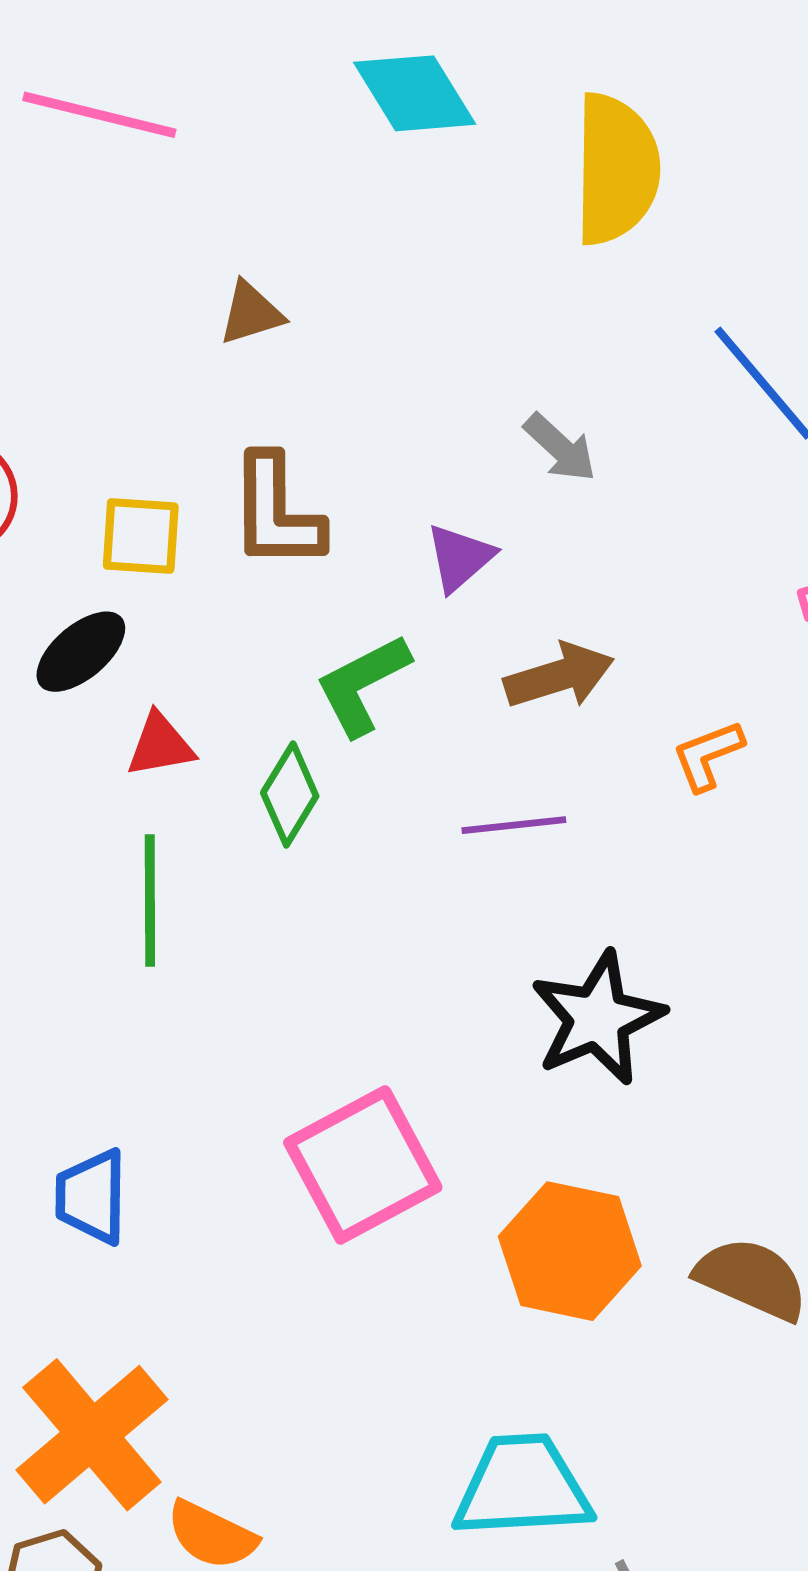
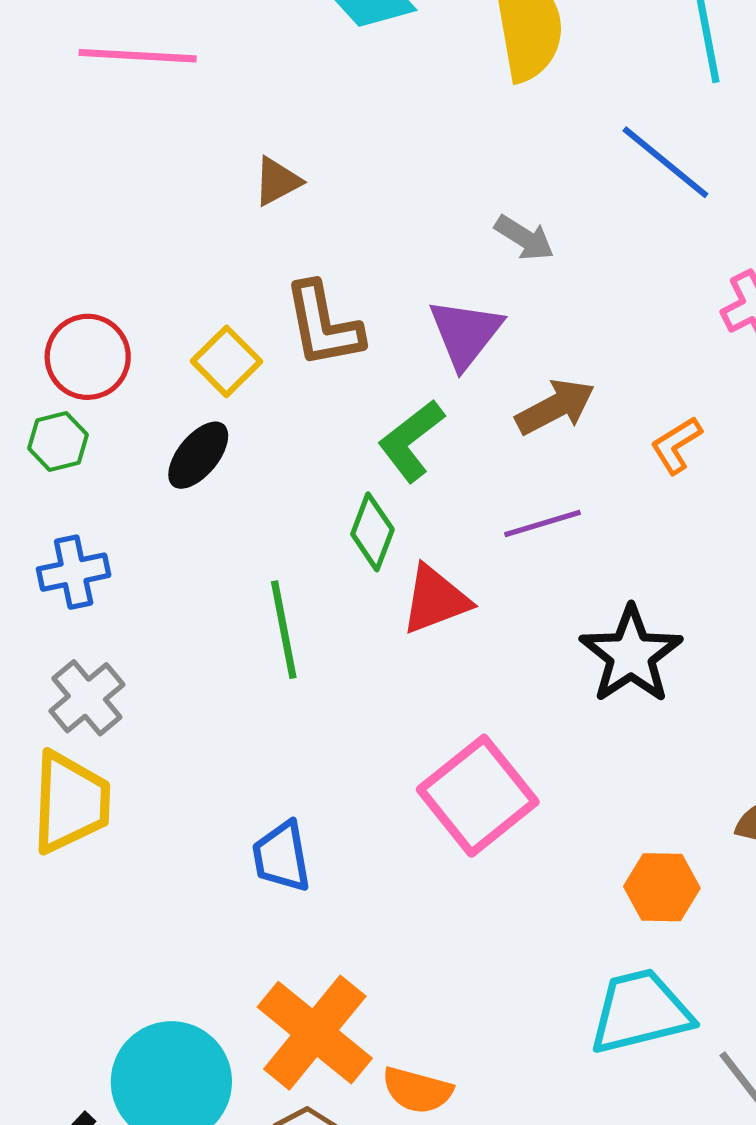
yellow square: (141, 536) -> (227, 361), turned -38
purple triangle: (460, 558) -> (465, 333), size x1.4
red triangle: (160, 745) -> (435, 600), moved, size x1.4
orange hexagon: (570, 1251) -> (662, 887), moved, size x0.7

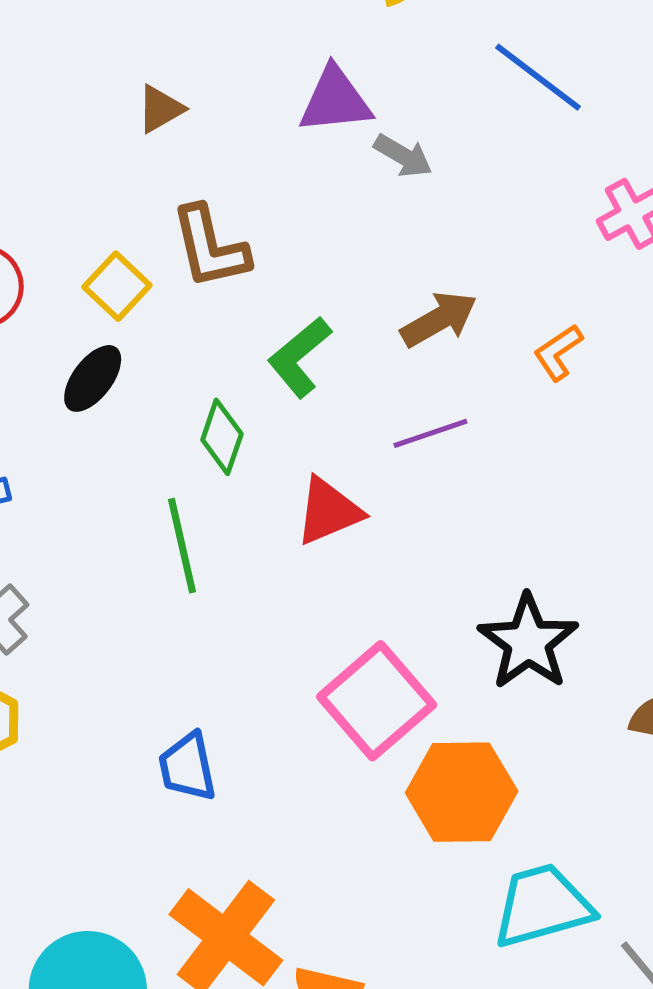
purple triangle: (465, 333) -> (335, 100), moved, turned 48
green diamond: (372, 532) -> (222, 437), moved
black star: (631, 655) -> (528, 642), moved
orange hexagon: (662, 887) -> (462, 792), moved, size x1.5

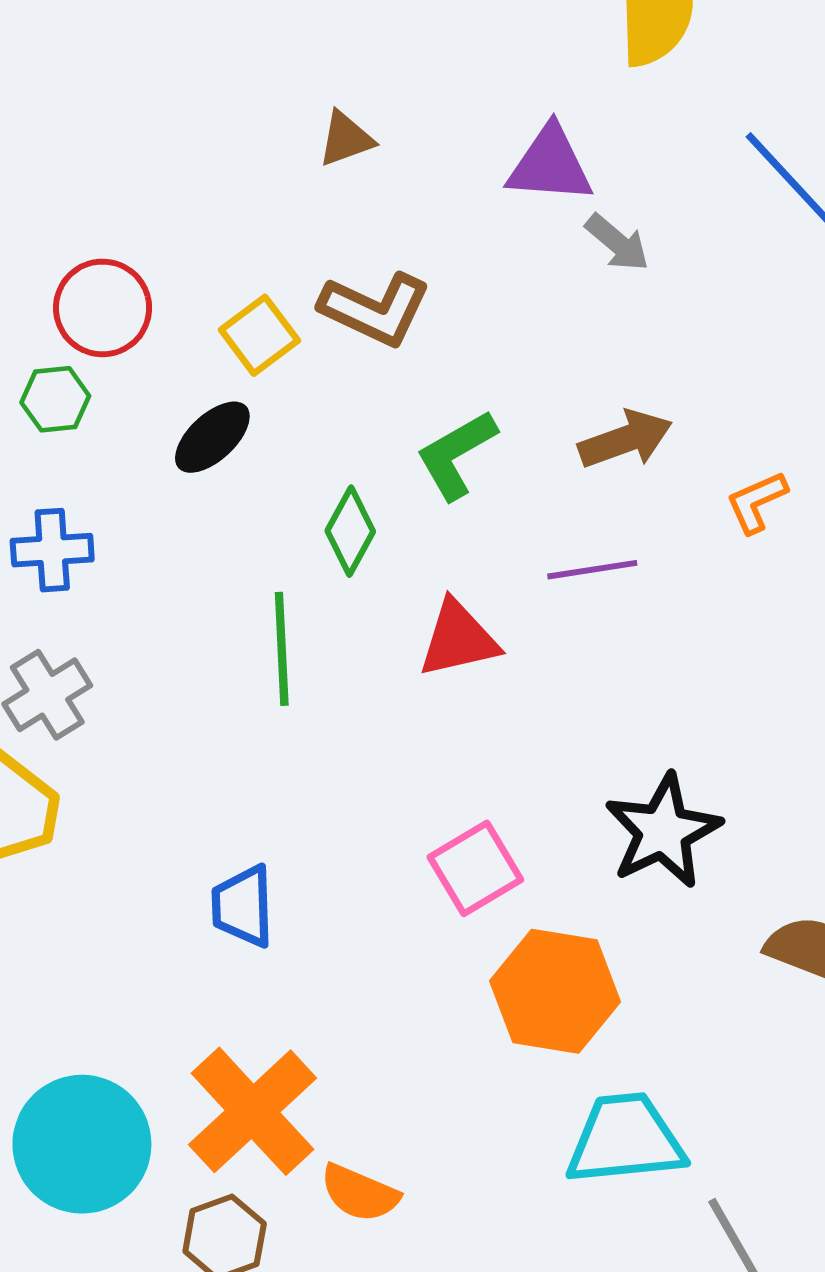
brown L-shape: (210, 247) -> (375, 309), turned -62
pink square: (377, 701) -> (475, 868), size x0.7

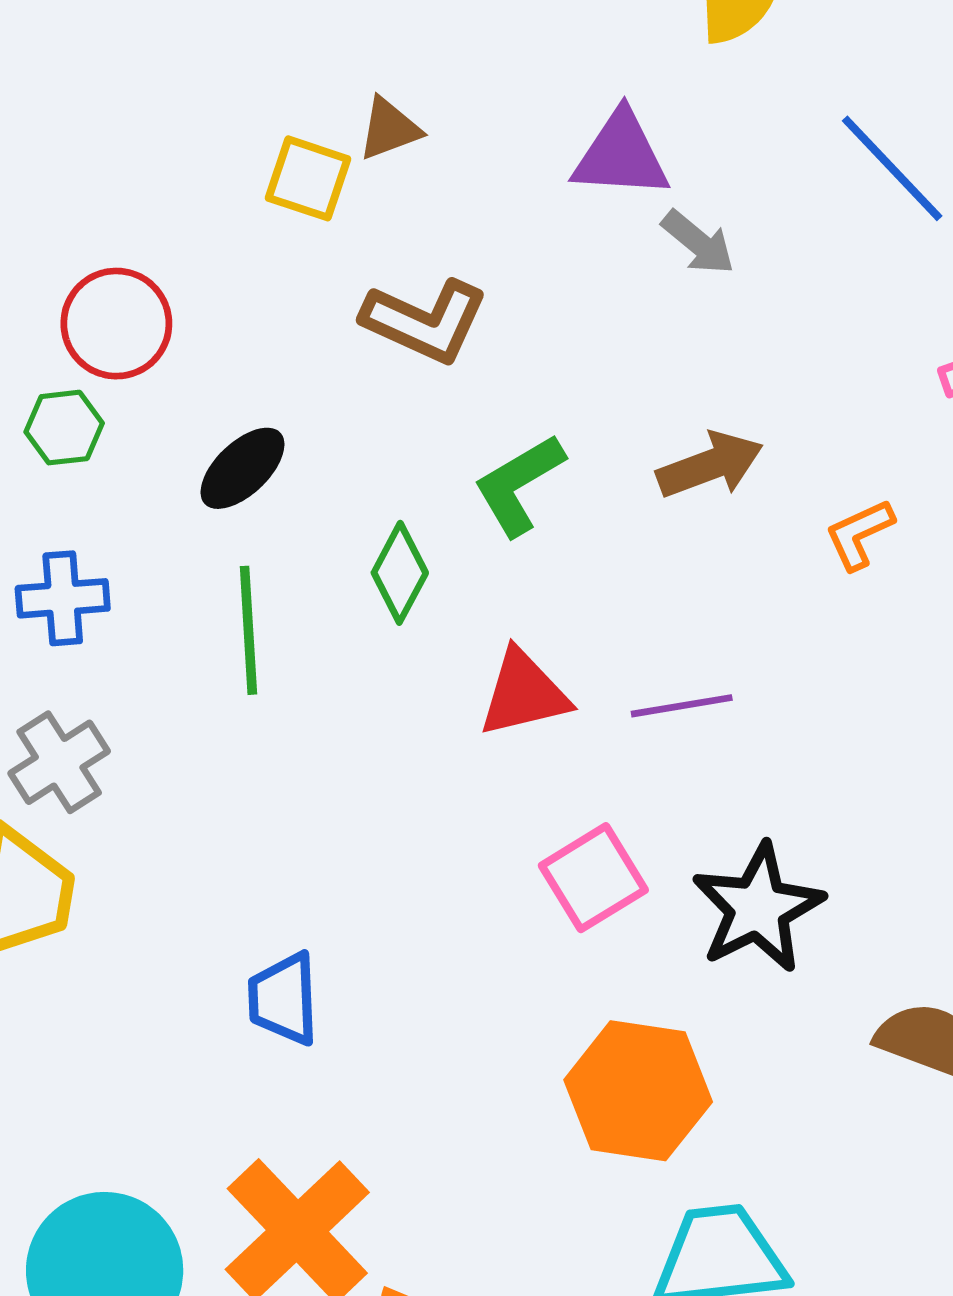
yellow square: (259, 335) -> (308, 178), moved, turned -34
purple line: (592, 570) -> (682, 706), moved
green line: (282, 649) -> (248, 630), moved
pink square: (475, 868) -> (593, 878), moved

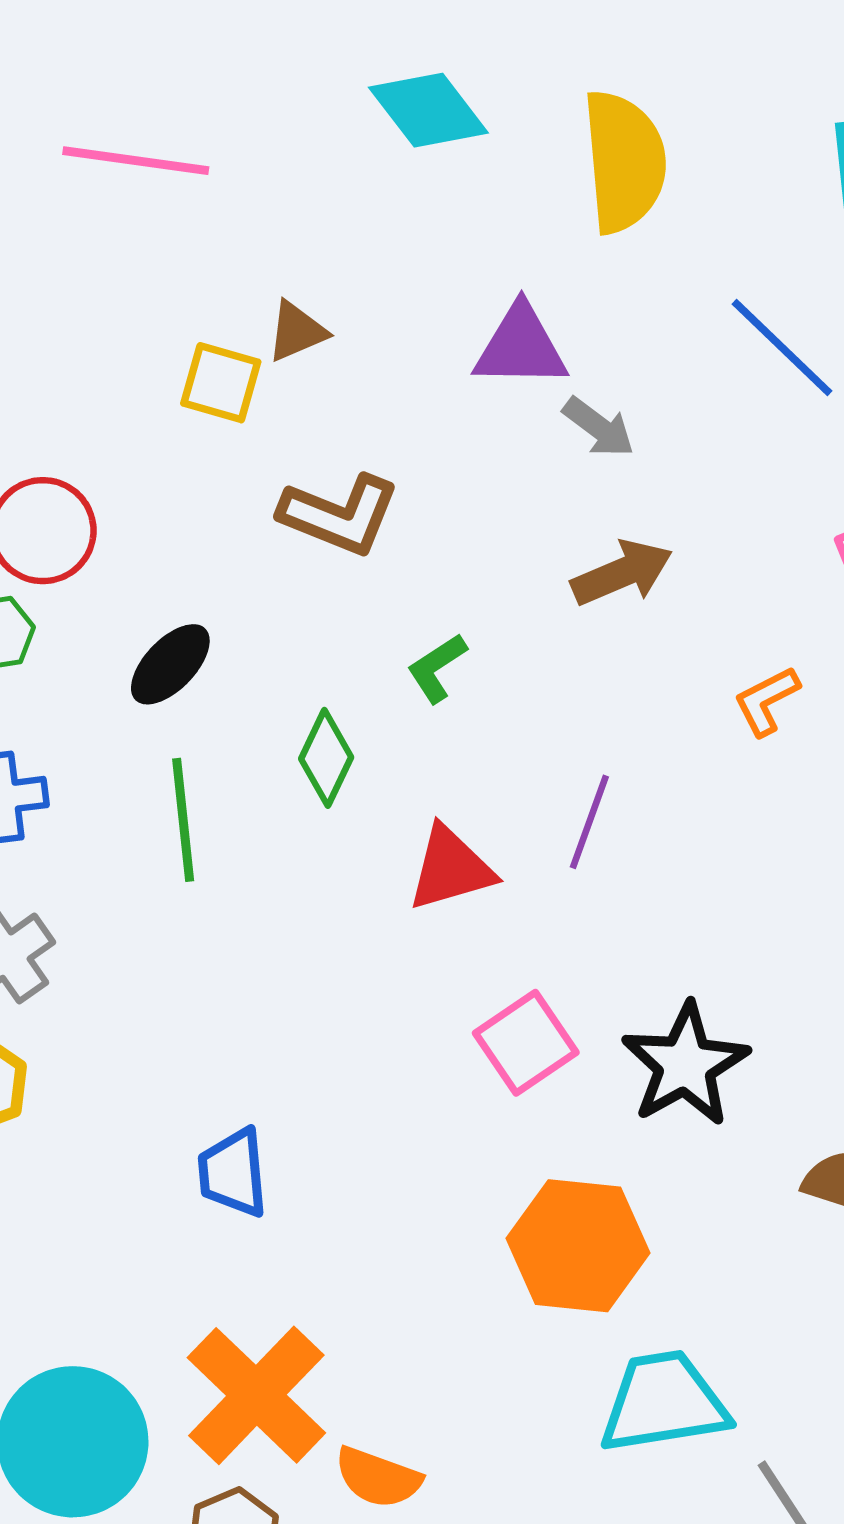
brown arrow: (710, 465) -> (622, 573), moved
green L-shape: (519, 485) -> (437, 668), size x0.7
purple line: (682, 706) -> (589, 822), moved, turned -58

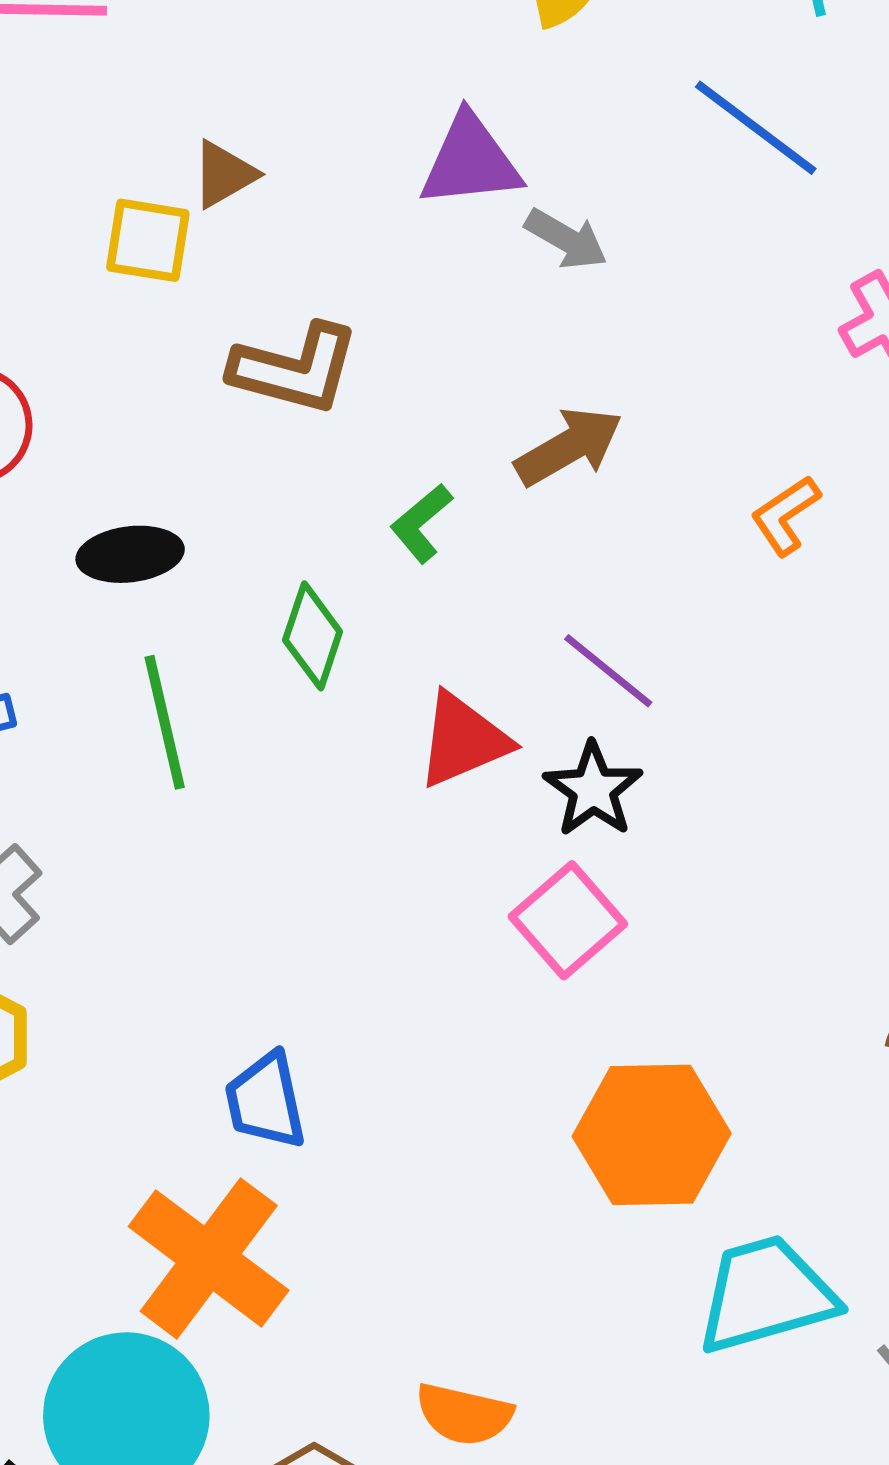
brown arrow: (622, 573) -> (569, 447), moved
black ellipse: (170, 664) -> (130, 554), turned 46
purple line: (589, 822) -> (608, 671), turned -64
black star: (685, 1065) -> (593, 789), moved, size x0.7
orange cross: (256, 1395) -> (209, 1258), moved

